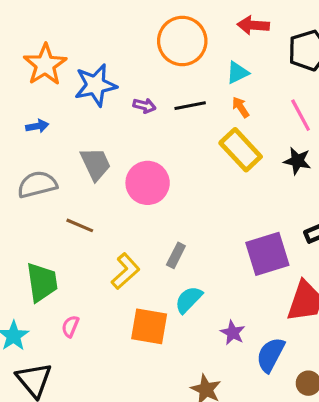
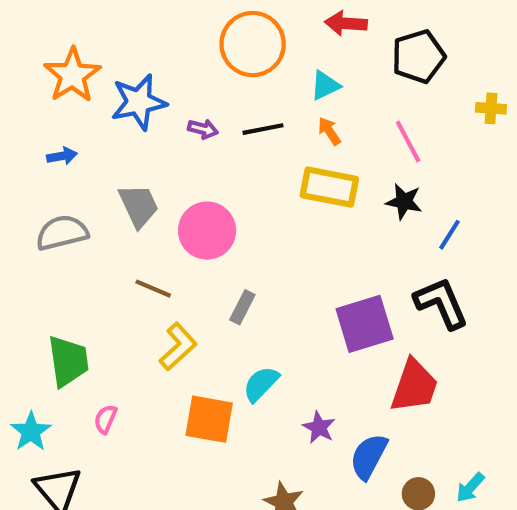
yellow rectangle: (241, 150) -> (329, 187), turned -36
brown line: (80, 225) -> (153, 289), moved
gray rectangle: (176, 255) -> (242, 307), moved

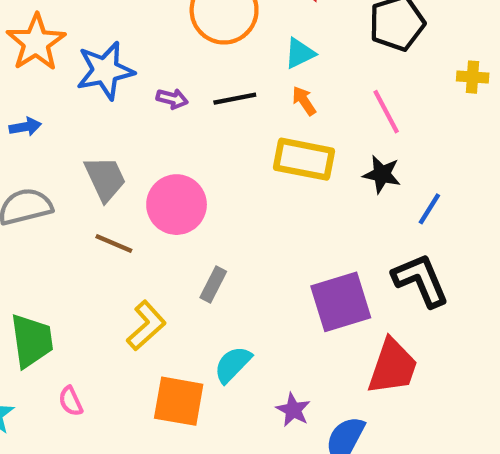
brown line: (153, 289) -> (114, 243), moved
pink semicircle: (105, 419) -> (71, 401), turned -48

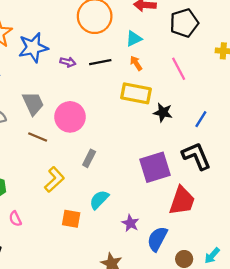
black star: (382, 174) -> (163, 112), moved
orange square: (179, 401) -> (71, 219), size x0.7

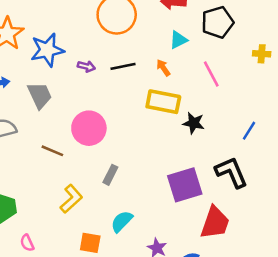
cyan triangle: (134, 39) -> (178, 40), moved
gray trapezoid: (33, 103) -> (40, 95), moved
blue line: (201, 119) -> (249, 131), moved

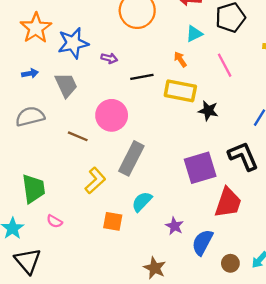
black line: (123, 66) -> (142, 77), moved
gray rectangle: (110, 175) -> (131, 158), size x1.8
pink semicircle: (27, 243) -> (54, 221), turned -35

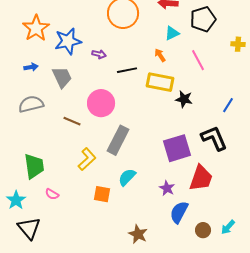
purple star: (174, 226) -> (167, 188), moved

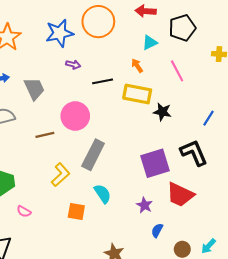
blue star: (68, 41) -> (60, 33), moved
brown line: (72, 121) -> (45, 135), turned -36
cyan semicircle: (127, 177) -> (103, 194), turned 102
red trapezoid: (201, 178) -> (180, 195), turned 96
blue semicircle: (179, 212) -> (157, 230), size x0.6

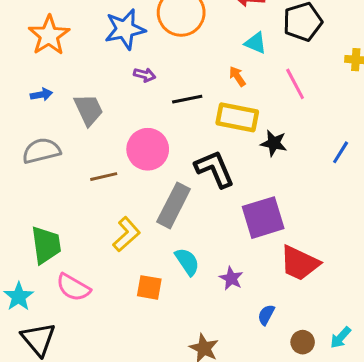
cyan triangle: (150, 43) -> (256, 43), turned 49
black L-shape: (194, 153) -> (215, 169), moved
purple star: (145, 205) -> (231, 278), moved
pink semicircle: (24, 211) -> (73, 287), size x1.6

